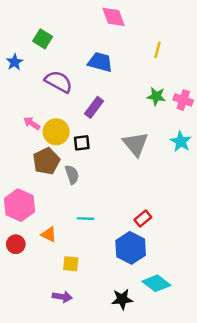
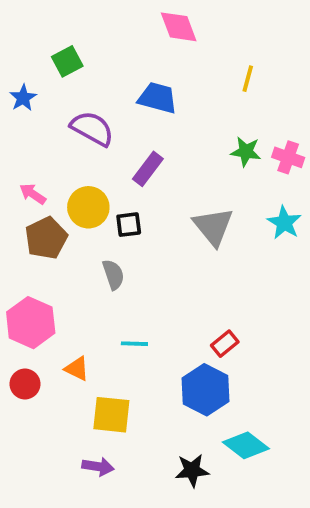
green square: (43, 39) -> (67, 61), turned 30
pink arrow: (32, 123) -> (33, 194), moved
brown pentagon: (46, 161) -> (46, 238), moved
yellow square: (71, 264) -> (111, 415), size x1.5

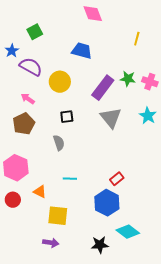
yellow line: (248, 79) -> (137, 39), moved
purple semicircle: (92, 129) -> (31, 67), moved
purple rectangle: (148, 169) -> (103, 88), moved, size x1.4
pink arrow: (33, 194) -> (28, 99), moved
yellow circle: (88, 207) -> (60, 82), moved

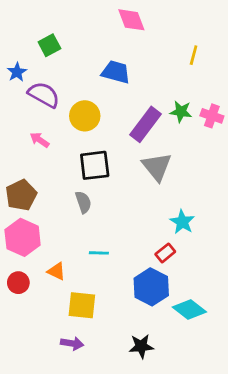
cyan star: (148, 116) -> (182, 222), moved
black square: (67, 117) -> (95, 165), size x1.6
brown pentagon: (24, 124) -> (21, 195), moved
cyan diamond: (128, 232) -> (189, 309), moved

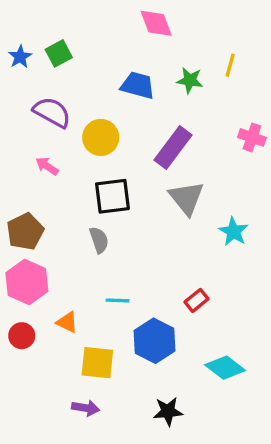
blue star: (17, 72) -> (20, 57), moved
green star: (181, 112) -> (190, 80), moved
cyan star: (182, 222) -> (233, 232), moved
blue hexagon: (151, 287) -> (154, 341), moved

